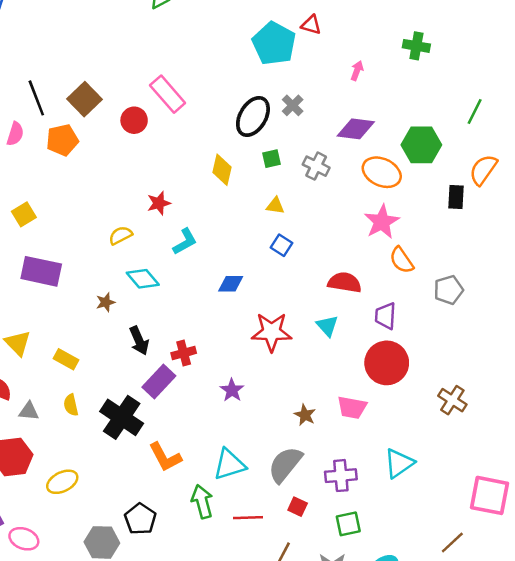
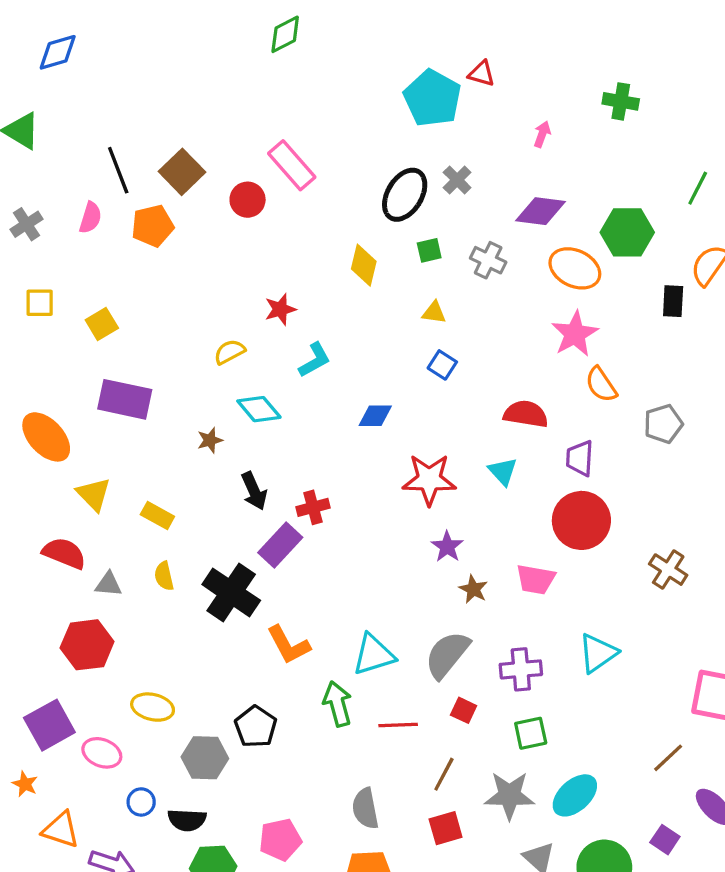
purple star: (232, 390) -> (447, 547), moved
yellow ellipse: (62, 482) -> (153, 707), moved, turned 40

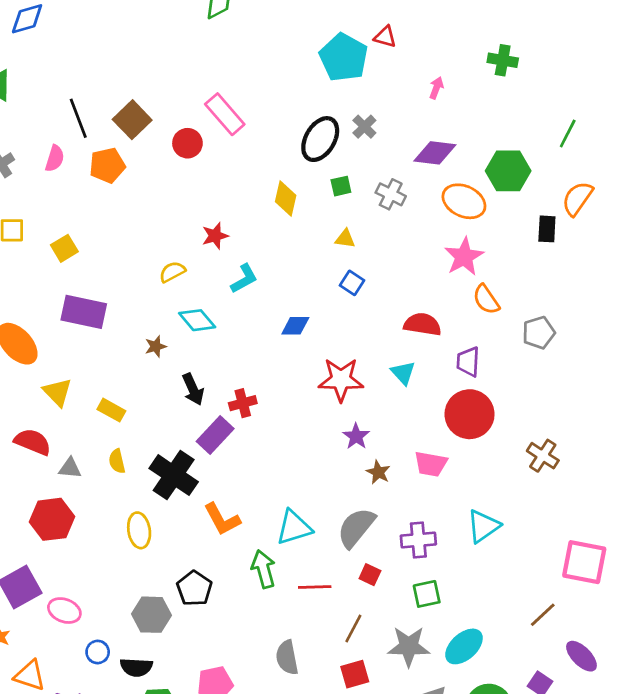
yellow ellipse: (153, 707) -> (139, 530), moved, turned 68

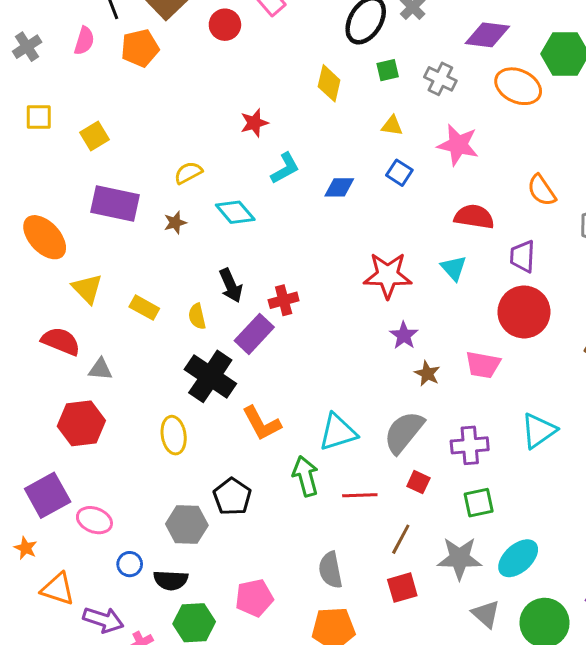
pink star: (464, 257) -> (458, 145), moved, turned -30
yellow semicircle: (172, 272) -> (188, 173), moved
blue diamond: (295, 326) -> (339, 187), moved
brown star: (156, 346) -> (175, 223), moved
yellow semicircle: (117, 461) -> (197, 316), moved

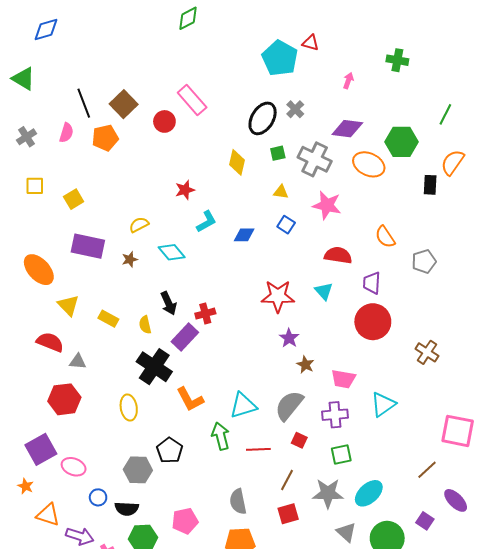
gray cross: (440, 79) -> (315, 159), size x1.5
pink trapezoid: (483, 365) -> (343, 379), moved

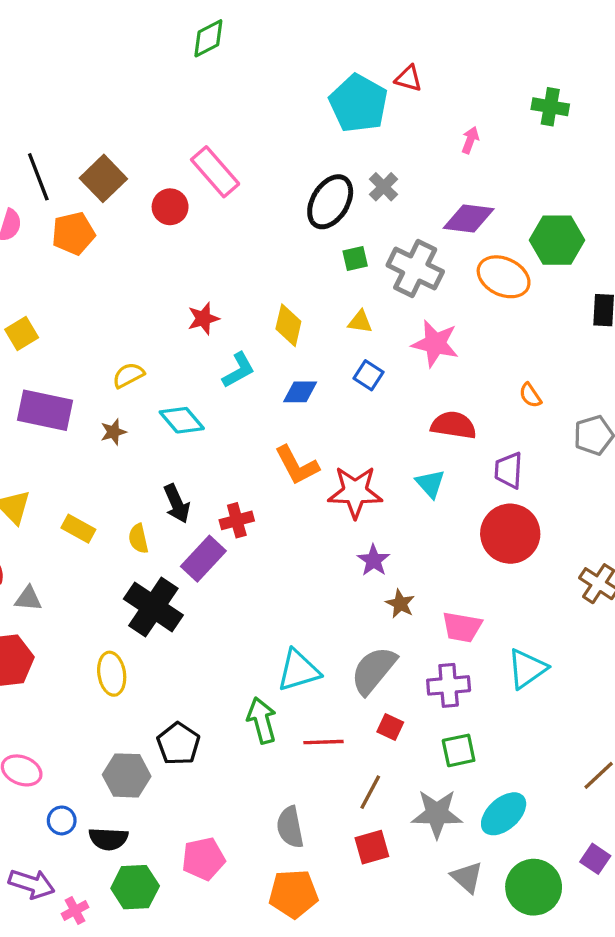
yellow diamond: (237, 162) -> (288, 325), moved
orange semicircle: (385, 237) -> (530, 395), size x0.7
orange L-shape: (190, 399) -> (297, 465), moved

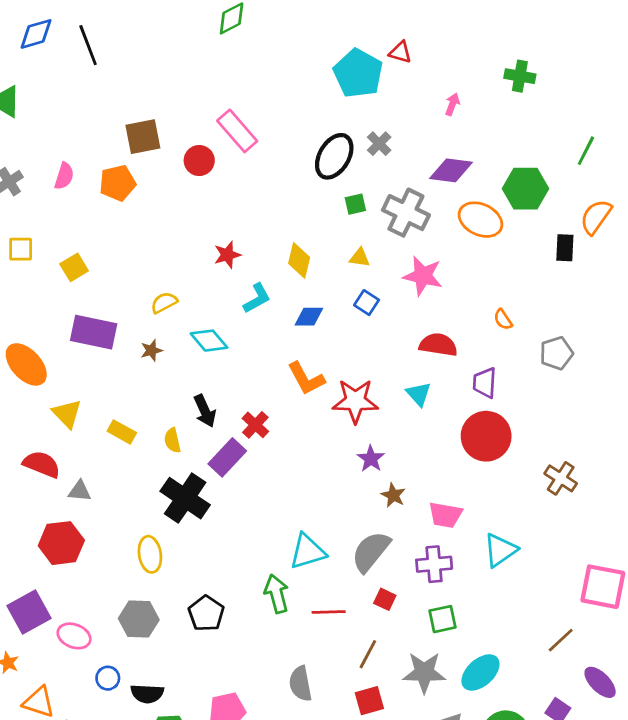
black line: (38, 177) -> (88, 45), moved
brown square: (103, 178) -> (143, 137), turned 33
red cross: (237, 520) -> (255, 425), turned -32
gray hexagon: (127, 775) -> (139, 619), moved

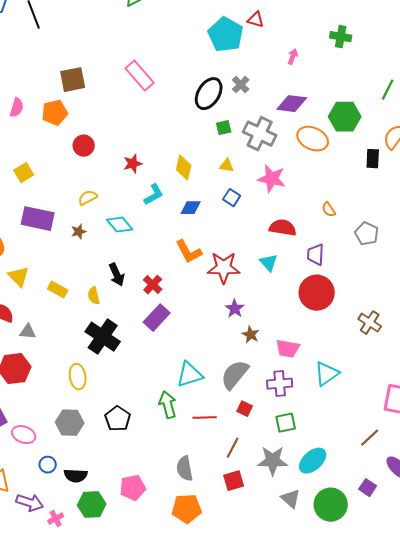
red circle: (199, 161) -> (84, 146), moved
gray pentagon: (556, 353) -> (367, 234), turned -30
purple rectangle: (227, 457) -> (157, 318), moved

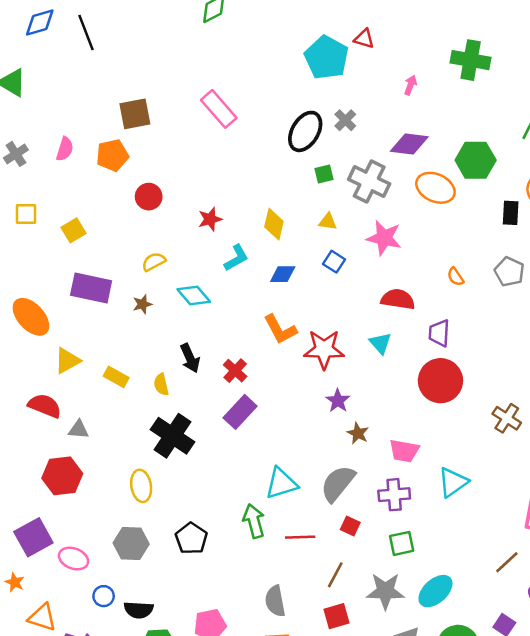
green cross: (341, 37) -> (471, 60), size x1.4
gray pentagon: (367, 234) -> (509, 272), moved
yellow triangle: (19, 277) -> (67, 361), turned 45

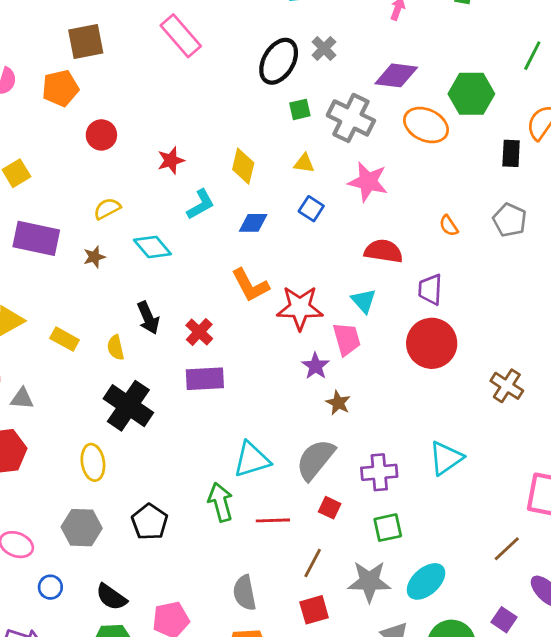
purple rectangle: (240, 412) -> (205, 379), turned 44
pink trapezoid: (404, 451) -> (347, 339), moved, turned -116
black semicircle: (139, 610) -> (111, 597), moved, turned 32

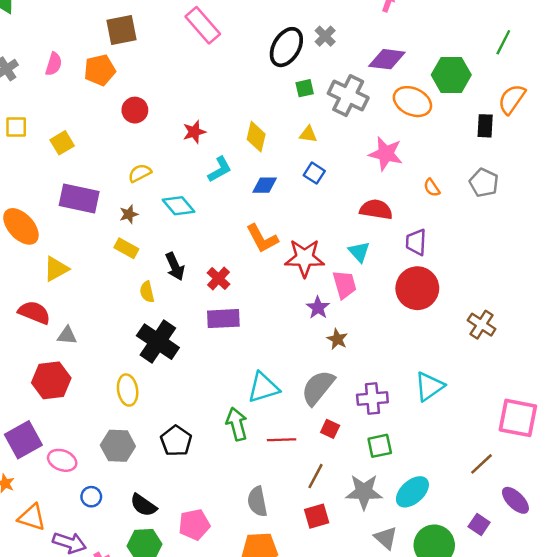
pink star: (368, 182) -> (386, 154), moved
yellow rectangle: (65, 339) -> (126, 248), moved

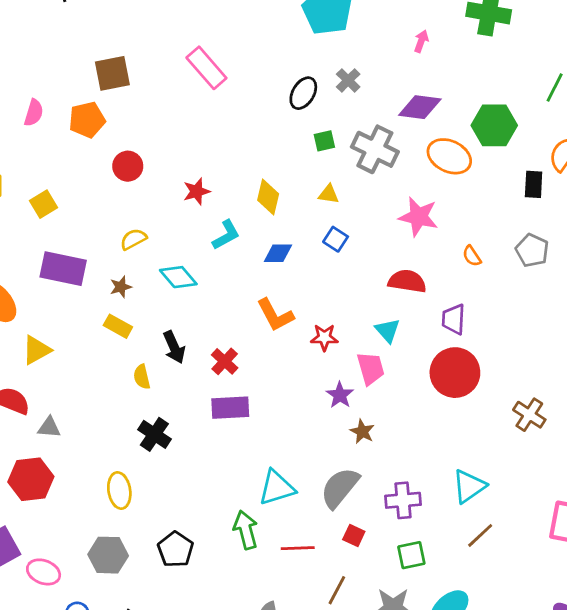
black ellipse: (286, 47) -> (303, 93), size x0.7
red star: (305, 258) -> (324, 337), size x0.6
black cross: (158, 342) -> (154, 434), size x0.7
brown line: (482, 464) -> (480, 535), moved

